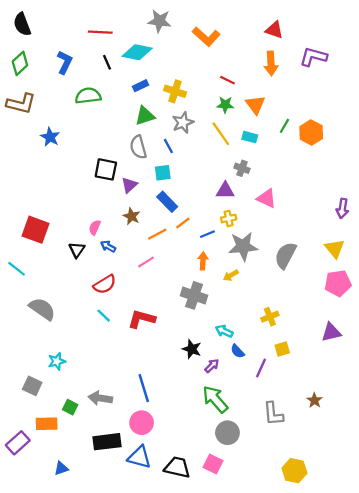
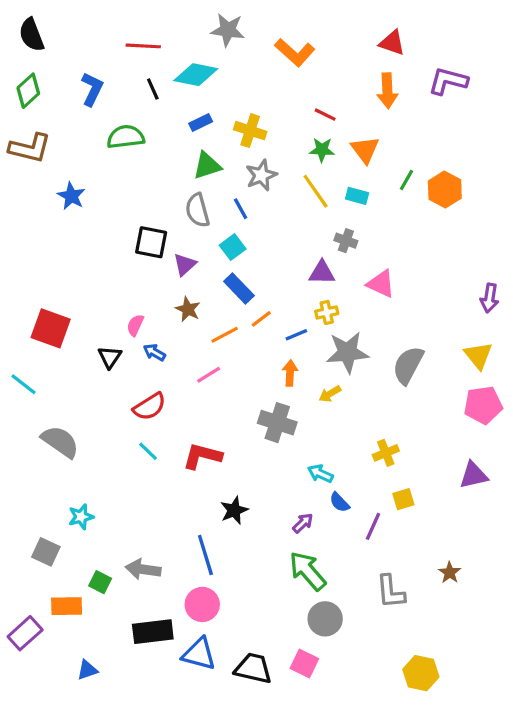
cyan square: (163, 173) -> (233, 247), turned -30
black star: (192, 349) -> (234, 510), moved, turned 30

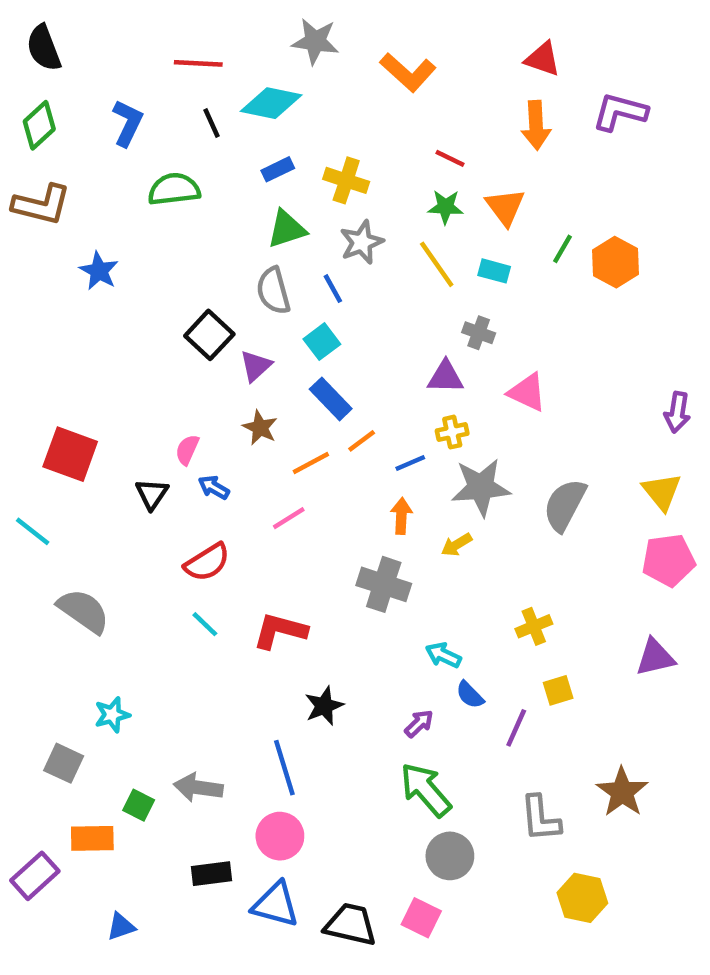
black square: (151, 242) -> (209, 335), turned 32
brown star: (450, 573) -> (622, 792), size x1.6
black rectangle: (153, 632) -> (211, 874), size x0.7
yellow hexagon: (421, 673) -> (582, 898), moved

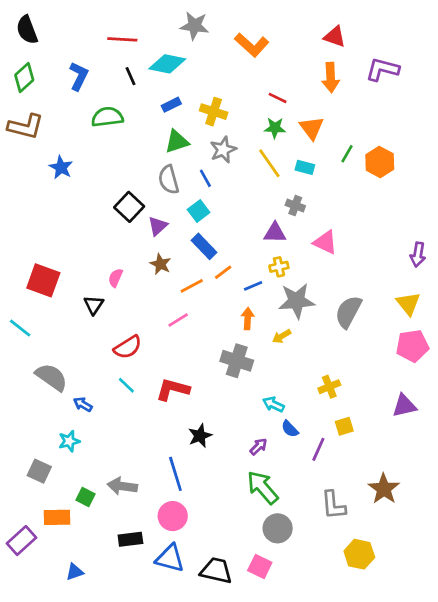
blue arrow: (214, 487) -> (83, 404), moved

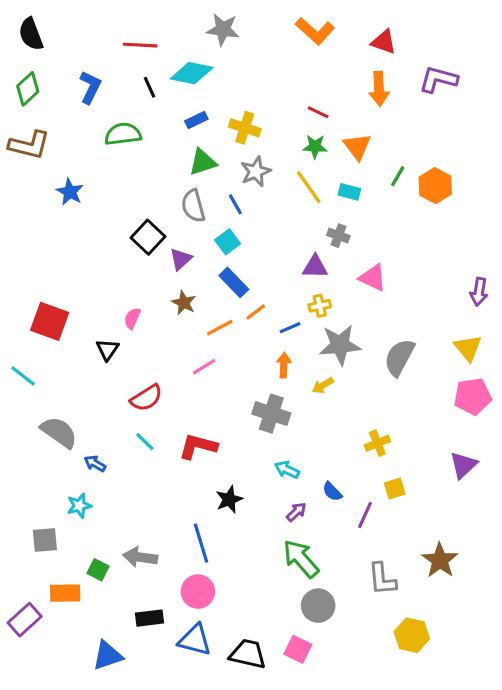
orange L-shape: (252, 45) -> (315, 31), moved
cyan arrow: (273, 404) -> (287, 470), moved
purple triangle: (404, 406) -> (463, 465), turned -30
gray square: (39, 471) -> (45, 540), turned -30
blue triangle: (75, 572) -> (107, 656), moved, size x1.5

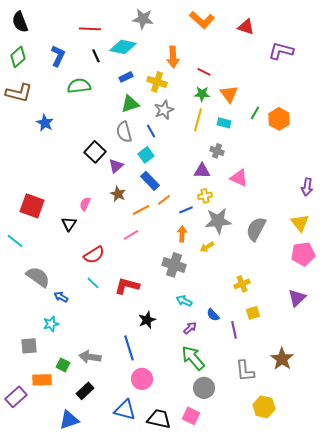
orange arrow: (379, 89) -> (173, 57), moved
yellow line: (309, 187) -> (198, 120), turned 50
purple line: (365, 515) -> (234, 330), turned -36
pink circle: (198, 592) -> (142, 379), moved
black rectangle: (150, 618) -> (85, 391), moved, turned -36

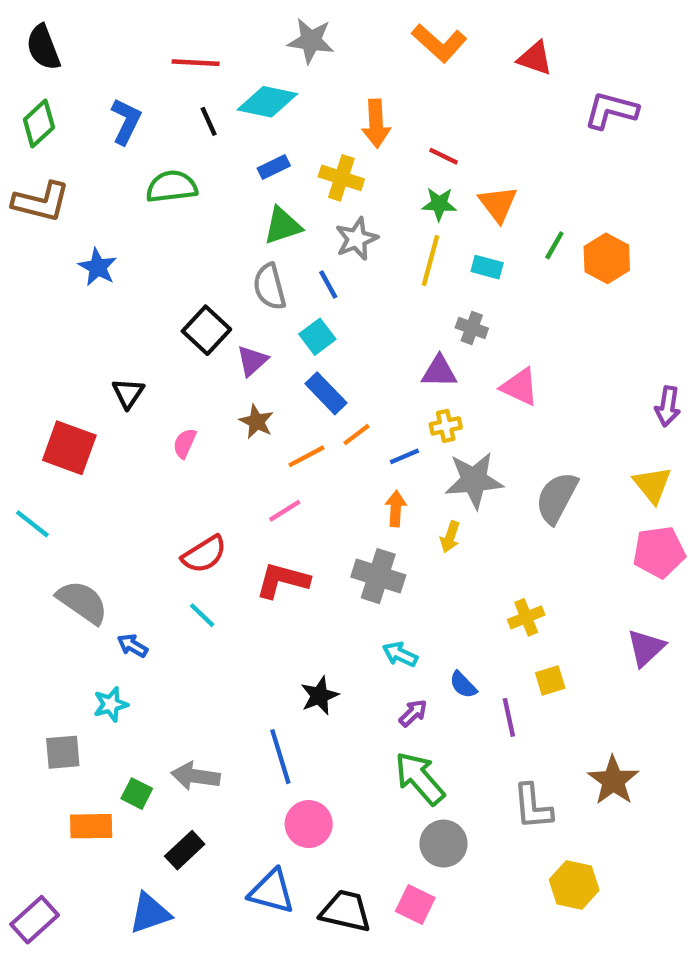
black triangle: (69, 224) -> (128, 393), moved
yellow arrow: (207, 247) -> (450, 537), turned -40
red L-shape: (127, 286) -> (283, 580), moved
purple rectangle: (16, 397) -> (35, 920), moved

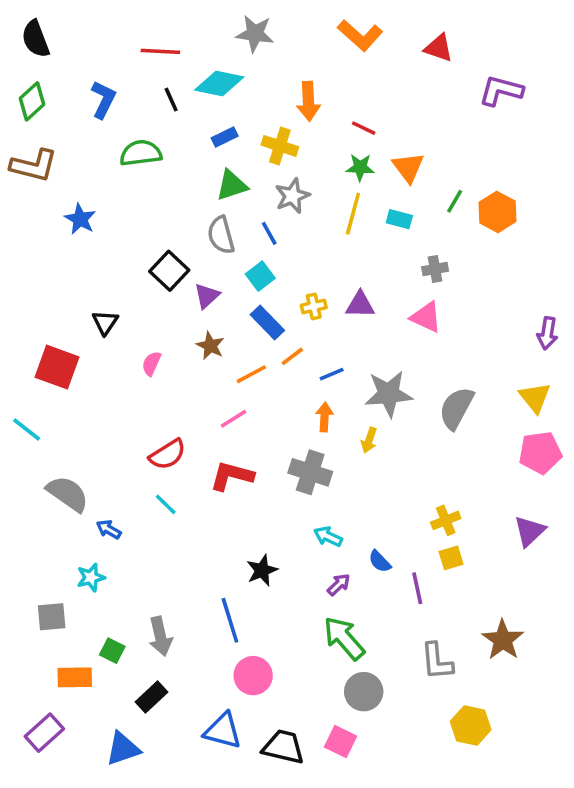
gray cross: (472, 328) -> (435, 269), moved, turned -30
yellow cross: (446, 426) -> (314, 306), moved
yellow cross: (526, 617) -> (446, 520), moved
gray arrow: (196, 776) -> (160, 636), turned -111
purple rectangle: (35, 920) -> (44, 733), moved

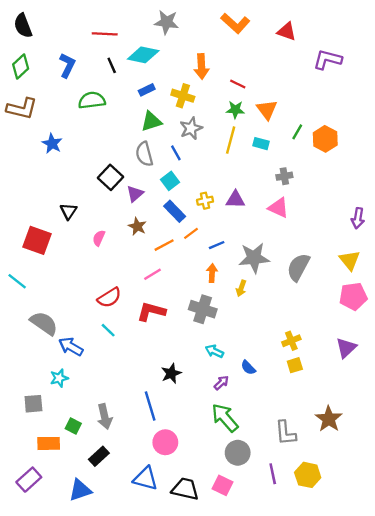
blue arrow: (109, 529) -> (71, 347), size x1.5
purple line: (417, 588) -> (273, 474), moved

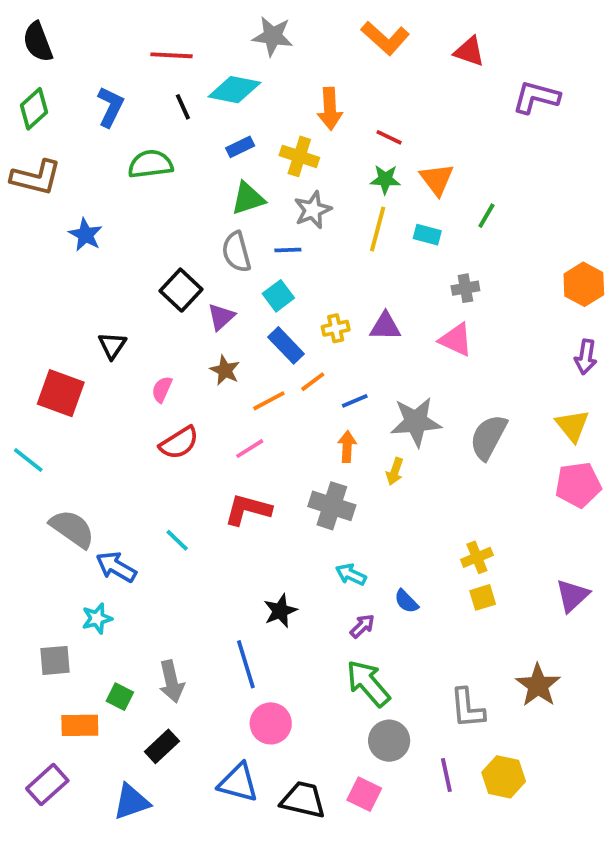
orange hexagon: (325, 139) -> (584, 284), moved
blue line: (176, 153) -> (288, 250), turned -63
red semicircle: (109, 298) -> (179, 443), moved
purple triangle: (346, 348) -> (572, 596), moved

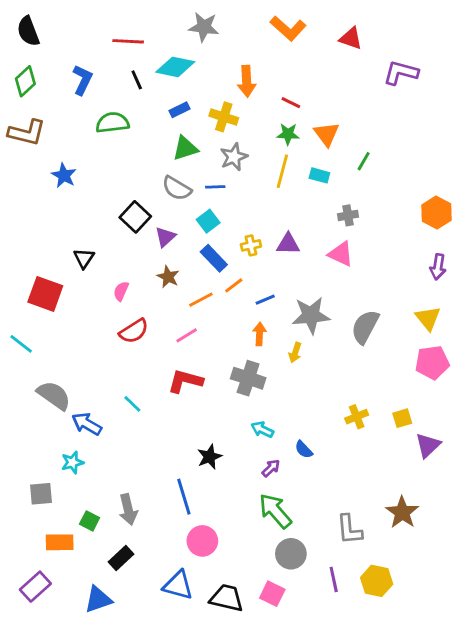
gray semicircle: (236, 252) -> (177, 188), turned -44
yellow square: (483, 597) -> (402, 418), moved

